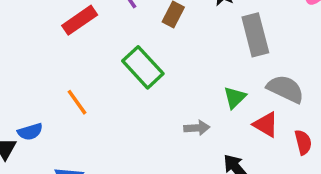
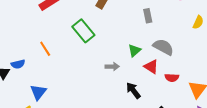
gray rectangle: (255, 35) -> (148, 16), size x0.6
red semicircle: (303, 142) -> (172, 78), turned 104

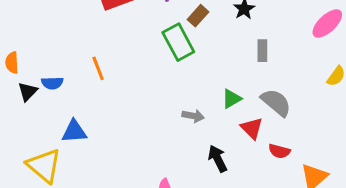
green rectangle: (83, 31) -> (178, 42), moved
blue triangle: (38, 92) -> (74, 131), turned 36

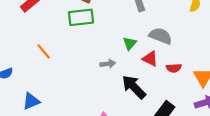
green rectangle: (178, 42) -> (81, 17), turned -50
orange line: (98, 68) -> (44, 51), moved
black arrow: (218, 159) -> (134, 87), size x1.4

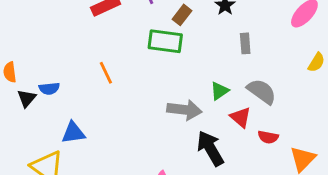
gray arrow: (108, 64) -> (184, 110), size x1.6

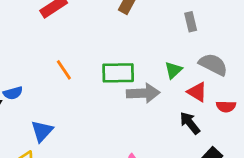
green rectangle: (165, 41) -> (118, 73), moved
blue triangle: (73, 133) -> (42, 131), turned -30
black arrow: (210, 148) -> (190, 123), moved, size x0.7

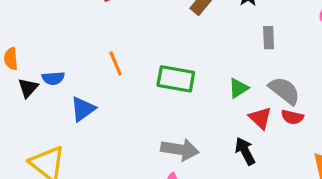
gray arrow: (143, 93) -> (180, 150), moved
red semicircle: (226, 106) -> (292, 117), moved
blue triangle: (42, 131) -> (83, 109), moved

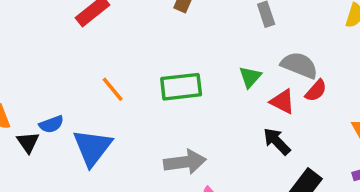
blue triangle: (83, 109) -> (92, 147), size x1.4
red semicircle: (292, 117) -> (316, 91), turned -45
gray arrow: (180, 150) -> (185, 162), moved

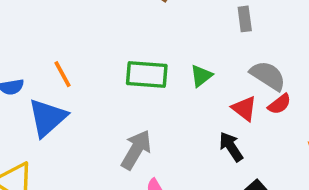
green triangle: (250, 77) -> (201, 76), moved
orange line: (113, 89) -> (62, 74), moved
gray arrow: (185, 162) -> (136, 150), turned -63

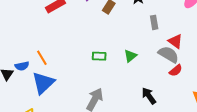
orange line: (62, 74) -> (42, 58), moved
green rectangle: (147, 74) -> (99, 56), size x0.6
red triangle: (244, 108) -> (175, 41), moved

